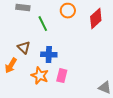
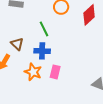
green line: (43, 24) -> (44, 29), moved

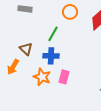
green line: (44, 29) -> (53, 34), turned 56

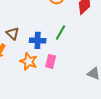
green line: (53, 34) -> (61, 32), moved

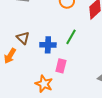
orange star: (29, 61) -> (44, 84), moved

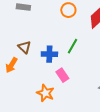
pink rectangle: (61, 66) -> (62, 75), turned -48

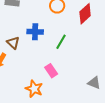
blue cross: (49, 54) -> (35, 32), moved

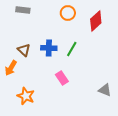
blue cross: (35, 32) -> (49, 48), moved
orange star: (34, 89) -> (26, 96), moved

